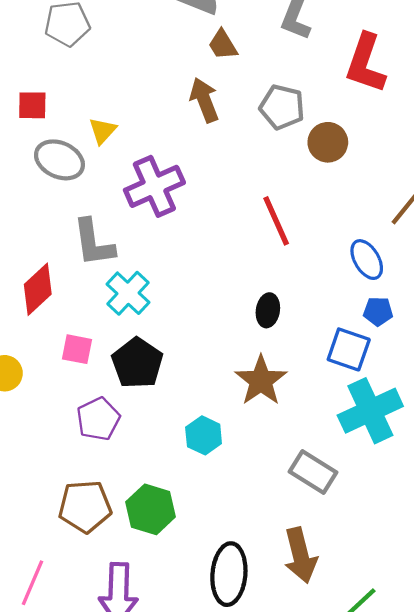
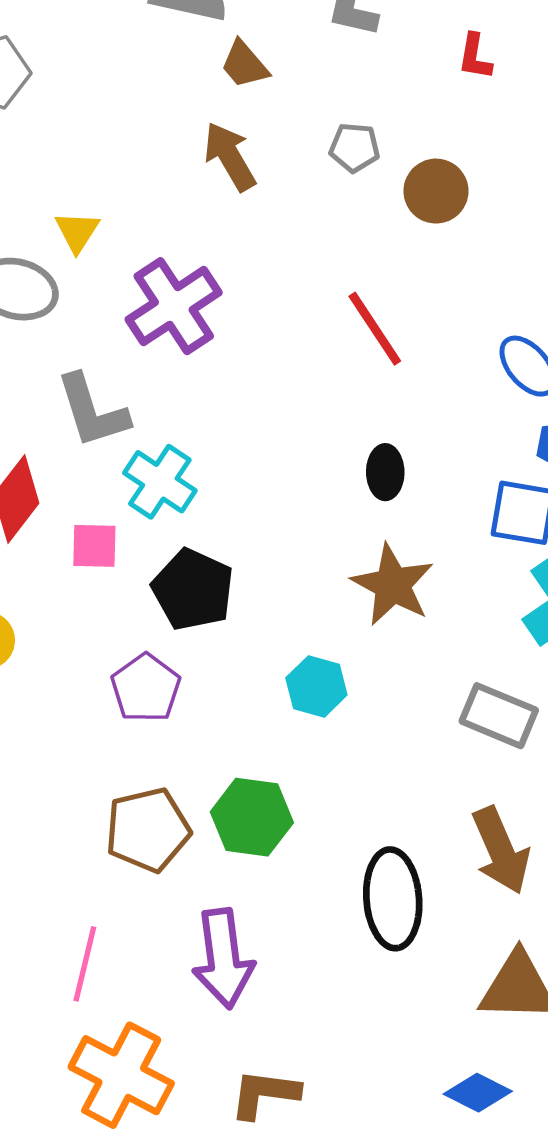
red L-shape: (366, 63) -> (475, 57), size x0.5
gray pentagon: (282, 107) -> (355, 148), size x0.7
pink square: (77, 349) -> (94, 546), moved

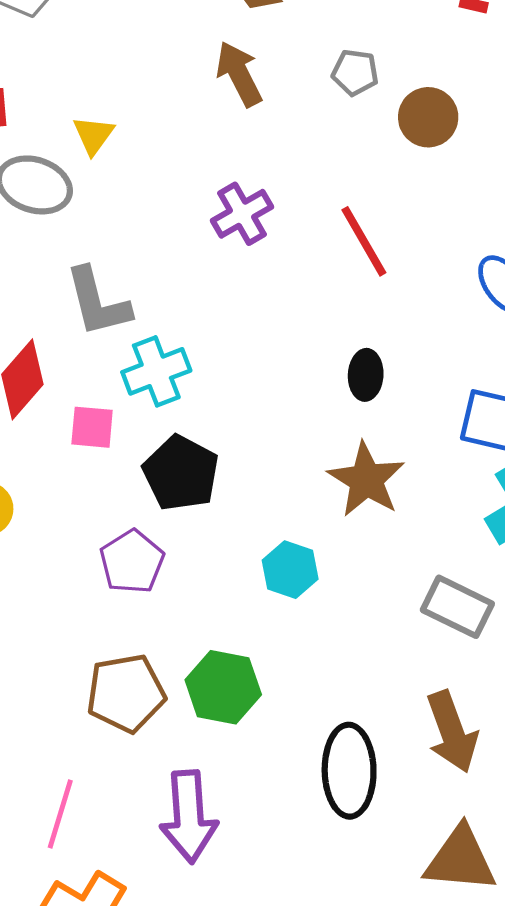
purple cross: (174, 306) -> (242, 214), moved, size x0.7
cyan cross: (160, 482) -> (156, 371), turned 32

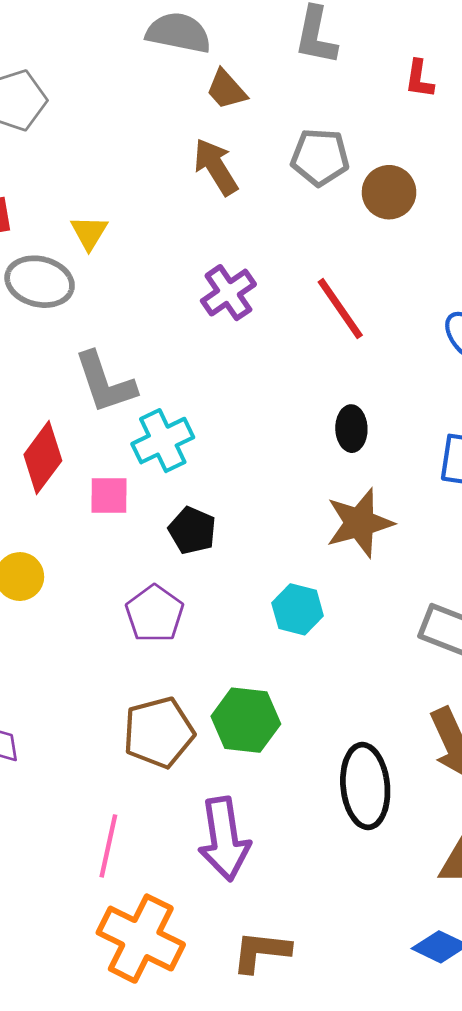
gray pentagon: (355, 72) -> (320, 157), size x1.4
black pentagon: (181, 473) -> (192, 530), size x0.7
brown star: (366, 480) -> (360, 523), turned 30

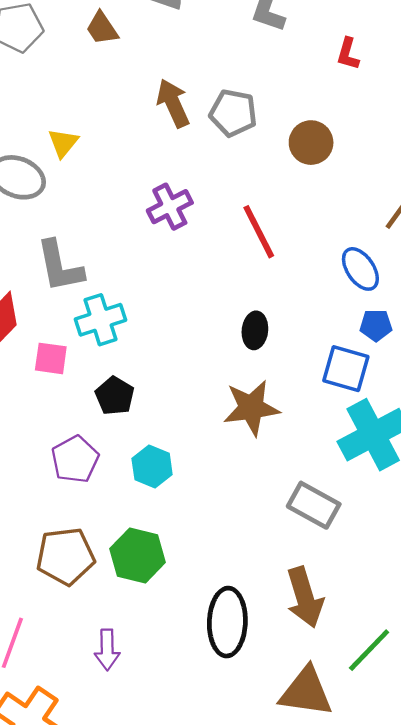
brown trapezoid: (226, 89) -> (102, 28), moved
gray pentagon: (320, 157) -> (233, 113), moved
cyan hexagon: (298, 609) -> (152, 466), moved
purple arrow: (224, 839) -> (107, 650), size x0.6

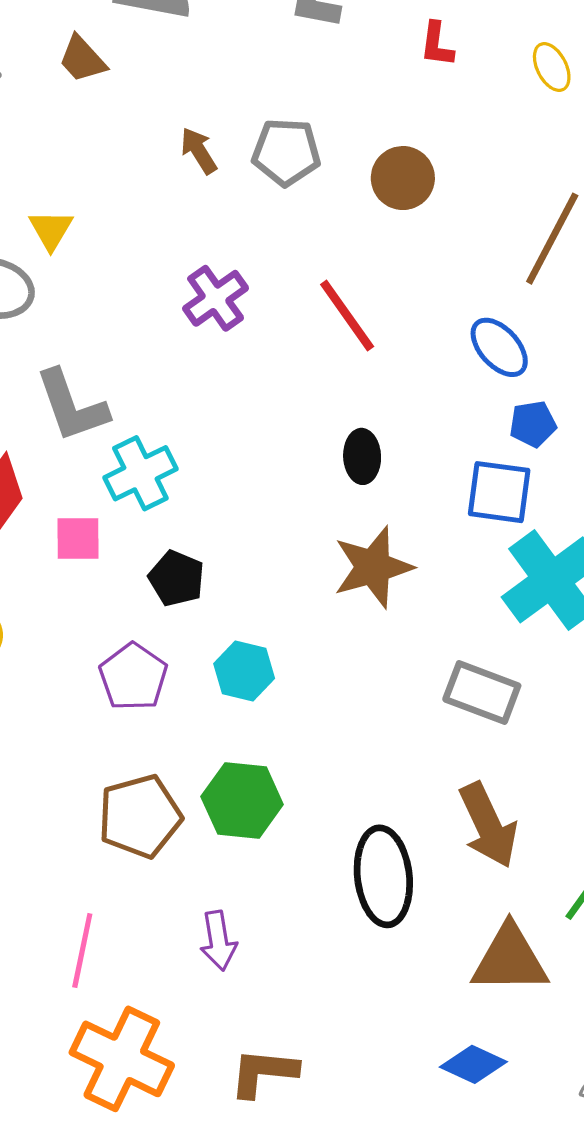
brown arrow: (173, 103) -> (199, 151), size x0.7

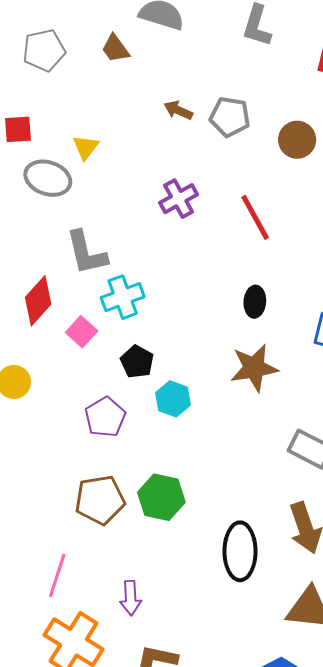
brown arrow: (199, 151) -> (178, 110), turned -40
pink square: (78, 539) -> (82, 332), turned 36
cyan hexagon: (244, 671) -> (173, 399), moved
purple arrow: (218, 941) -> (131, 598), moved

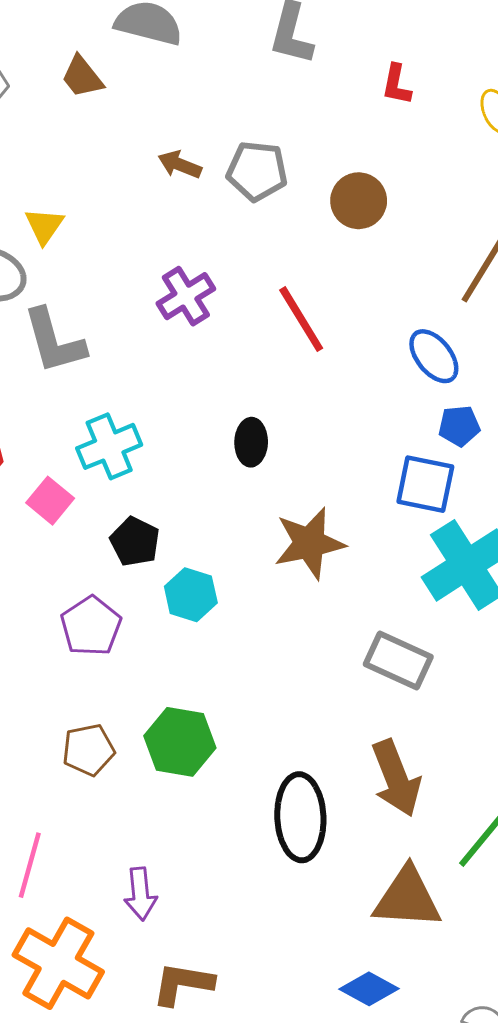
gray L-shape: (86, 253) -> (54, 341), moved
black ellipse: (255, 302) -> (251, 442), moved
brown pentagon: (100, 500) -> (89, 750), size x0.7

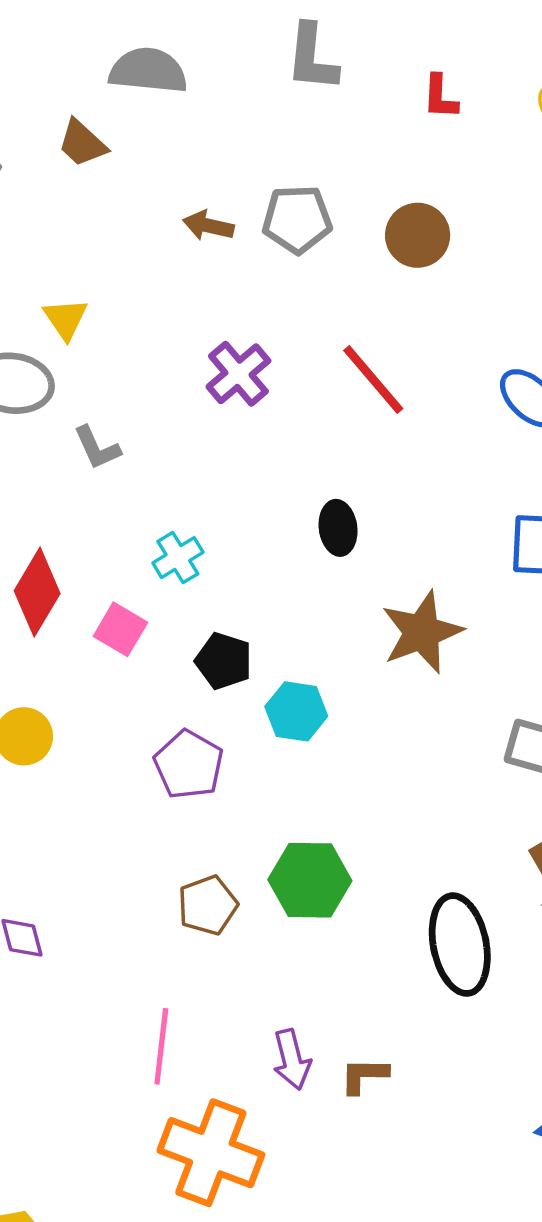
gray L-shape: (54, 341) -> (97, 448), size x0.6
cyan cross: (109, 446) -> (178, 558), size x0.7
brown L-shape: (183, 984) -> (364, 1076), moved, size x0.7

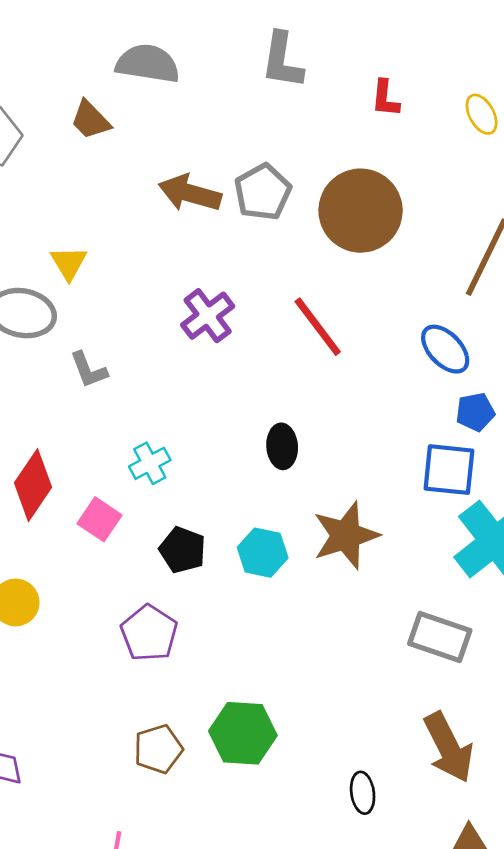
gray pentagon: (297, 219) -> (263, 192), turned -30
brown arrow: (208, 226) -> (190, 193), size x1.5
brown circle: (418, 235) -> (361, 211), size x1.6
cyan hexagon: (296, 711) -> (263, 553), moved
black ellipse: (460, 945) -> (363, 793), size x0.5

